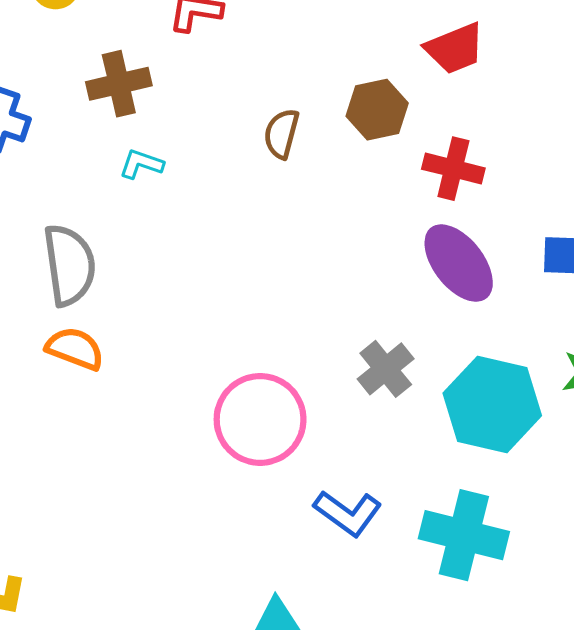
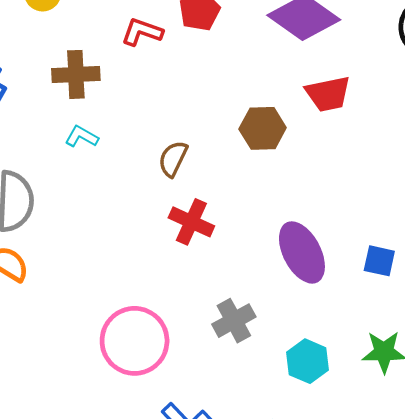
brown semicircle: (281, 134) -> (173, 159), moved
red cross: (453, 169) -> (191, 222), moved
cyan hexagon: (492, 404) -> (308, 361), size x0.6

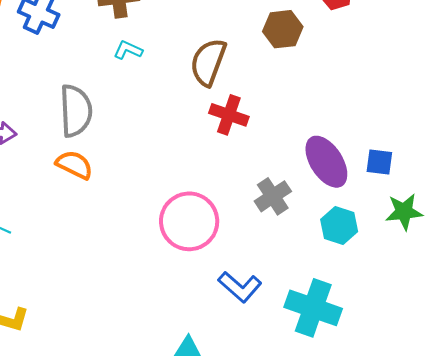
brown semicircle: (173, 159) -> (208, 62), size x1.5
purple ellipse: (302, 252) -> (326, 162), moved
blue square: (379, 261) -> (379, 162), moved

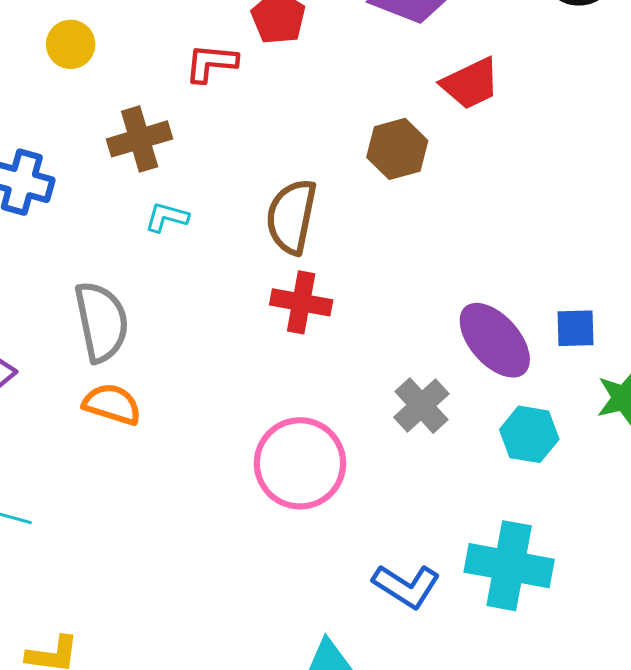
red cross: (229, 115) -> (301, 302), moved
blue L-shape: (240, 287) -> (406, 586), moved

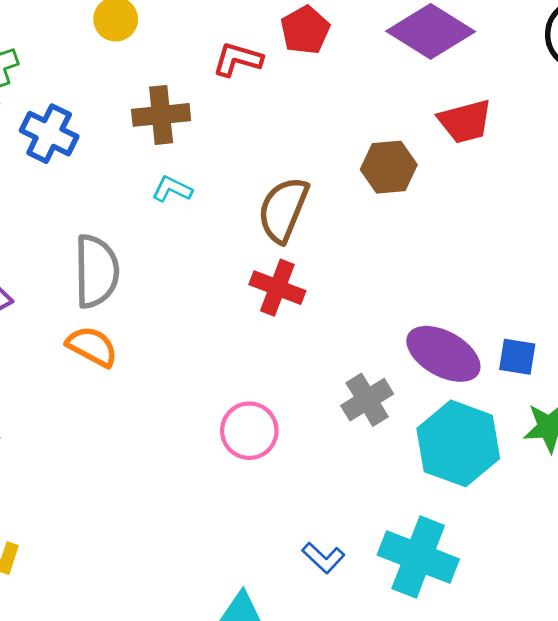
purple ellipse: (495, 340) -> (443, 354), turned -30
cyan hexagon: (529, 434) -> (458, 443), size x1.6
pink circle: (300, 463) -> (249, 431), size x0.7
blue L-shape: (406, 586) -> (323, 558), size x0.7

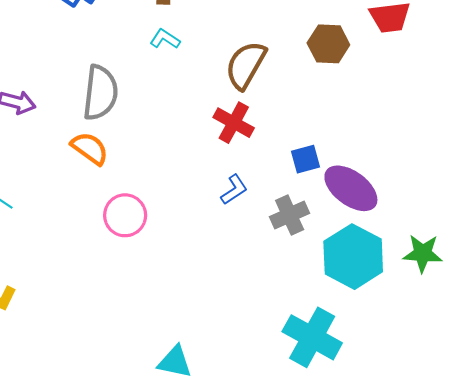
blue square: (517, 357) -> (306, 159), moved, turned -32
pink circle: (249, 431) -> (125, 215), moved
blue L-shape: (323, 558) -> (234, 190), moved, turned -84

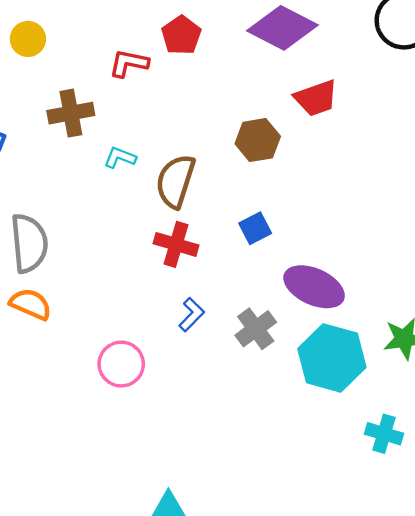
cyan L-shape: (165, 39) -> (120, 158), moved
blue square: (306, 159) -> (255, 228), moved
pink circle: (125, 215) -> (121, 364), moved
cyan cross: (312, 337) -> (384, 434), moved, size x0.6

